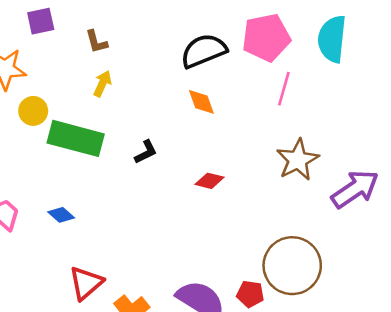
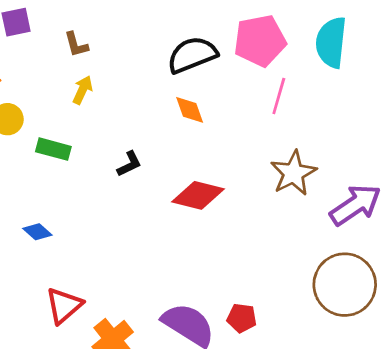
green rectangle: (76, 138) -> (53, 149), size x0.6
red diamond: (209, 181) -> (198, 195), size x1.6
brown circle: (292, 266) -> (345, 285), moved

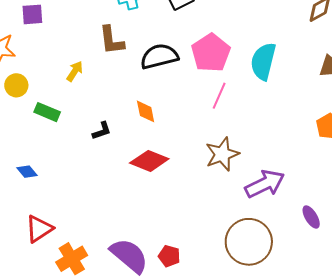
pink pentagon: (260, 41) -> (211, 53), turned -30
brown L-shape: (76, 45) -> (112, 40), moved, size x1.5
orange diamond: (190, 110) -> (146, 111), moved

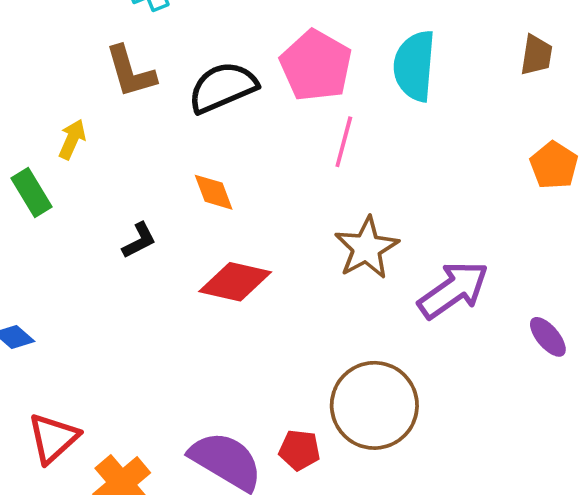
green rectangle: (47, 112) -> (31, 193), moved, turned 45
brown circle: (249, 242) -> (374, 405), moved

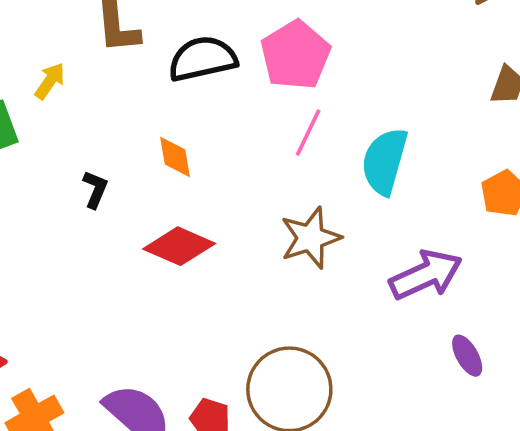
cyan semicircle: (415, 66) -> (385, 161), moved
black L-shape: (139, 240) -> (95, 189), turned -51
purple arrow: (453, 290) -> (426, 275), moved

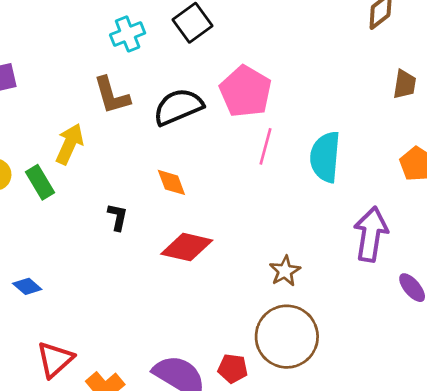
yellow arrow: (50, 81) -> (70, 144), size x1.4
brown star: (311, 238) -> (285, 271), moved, size x0.7
purple arrow: (426, 275) -> (371, 234), turned -46

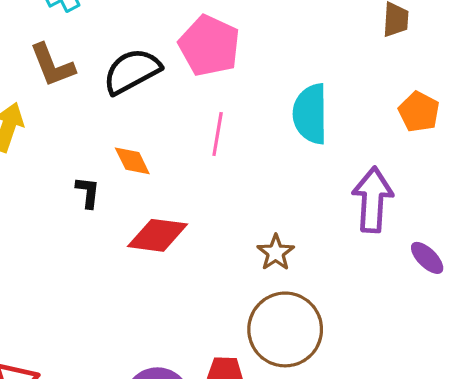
pink line: (265, 146) -> (218, 134), moved
black L-shape: (118, 217) -> (88, 192), moved

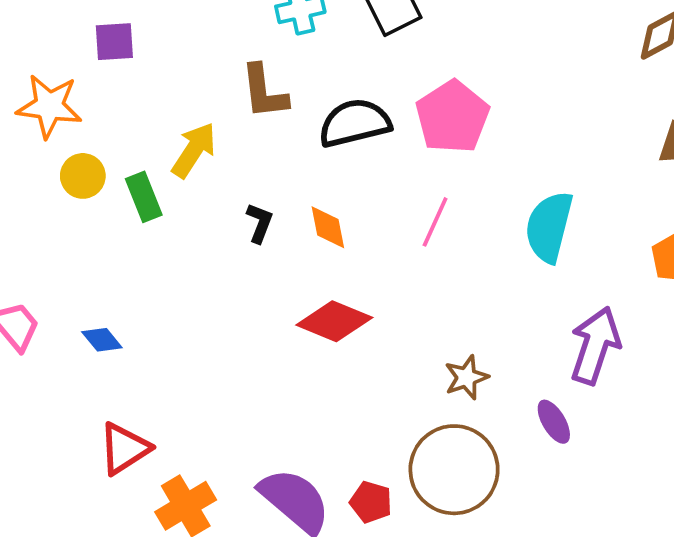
black L-shape: (88, 192) -> (260, 223), moved
purple ellipse: (427, 258) -> (554, 422), moved

